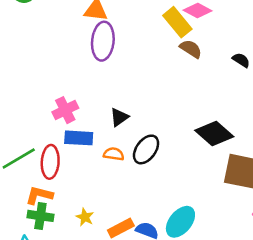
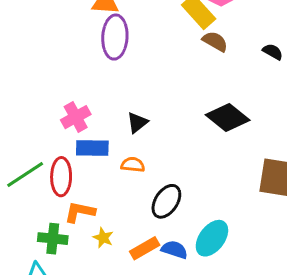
black diamond: (214, 134) -> (228, 117), moved
black ellipse: (146, 149) -> (166, 201), moved
orange L-shape: (39, 195) -> (80, 212), moved

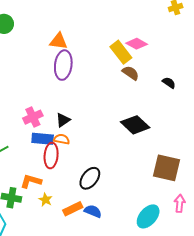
black triangle: (137, 123) -> (63, 120), moved
orange semicircle: (133, 165) -> (62, 139), moved
red ellipse: (61, 177) -> (51, 155), moved
cyan ellipse: (212, 238) -> (148, 216), moved

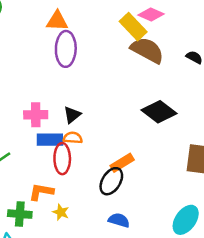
brown semicircle: (131, 73) -> (147, 50), size x1.6
pink cross: (33, 117) -> (36, 115), turned 30
orange rectangle: (73, 209) -> (122, 163), moved

